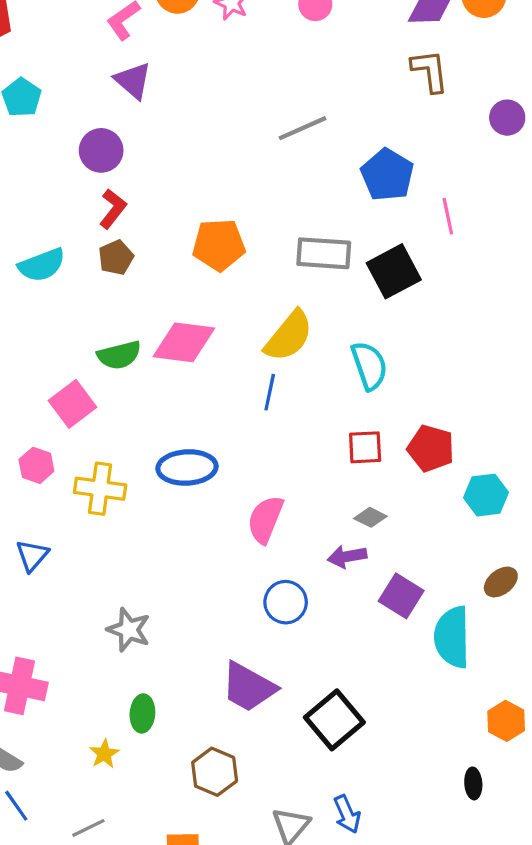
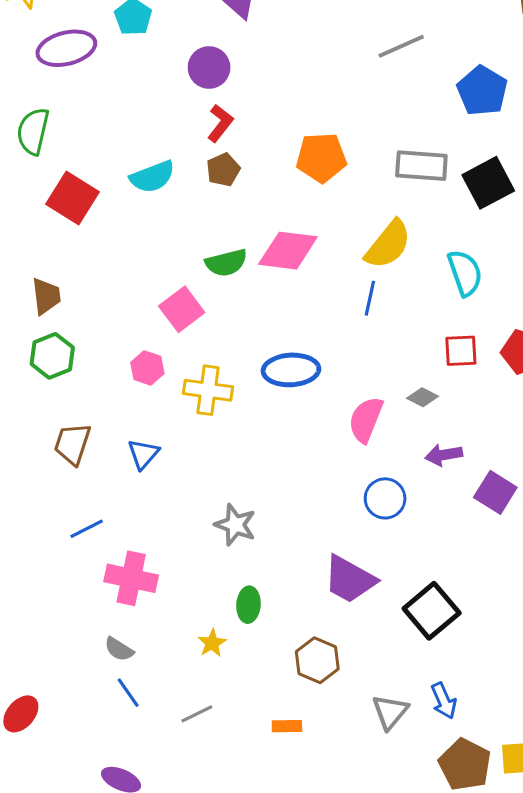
gray diamond: (370, 517) -> (422, 397), moved

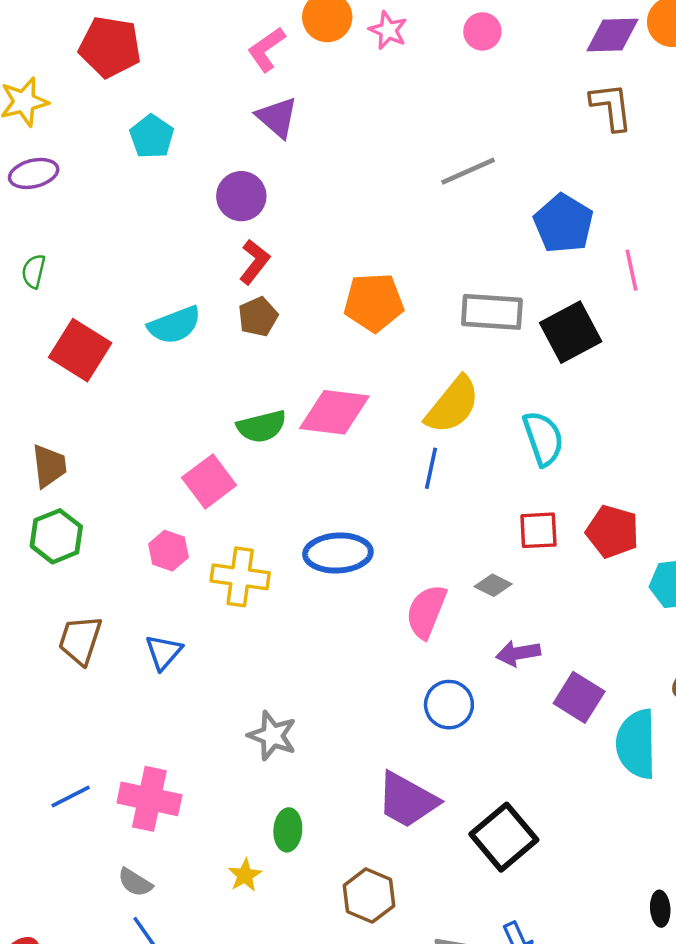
purple ellipse: (66, 48) -> (34, 173), moved, size x0.7
green semicircle: (33, 131) -> (34, 271), size x0.6
blue line: (87, 529) -> (71, 796), moved

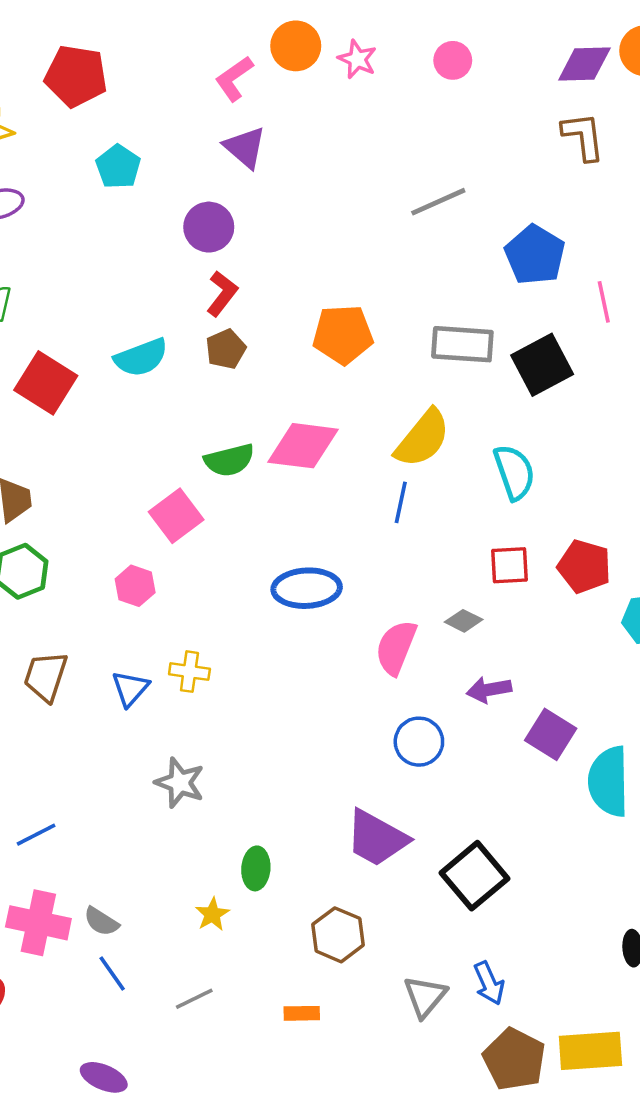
yellow cross: (240, 577) -> (189, 672), moved, size x0.7
gray star: (272, 736) -> (180, 783), moved
pink cross: (149, 799) -> (38, 923), moved

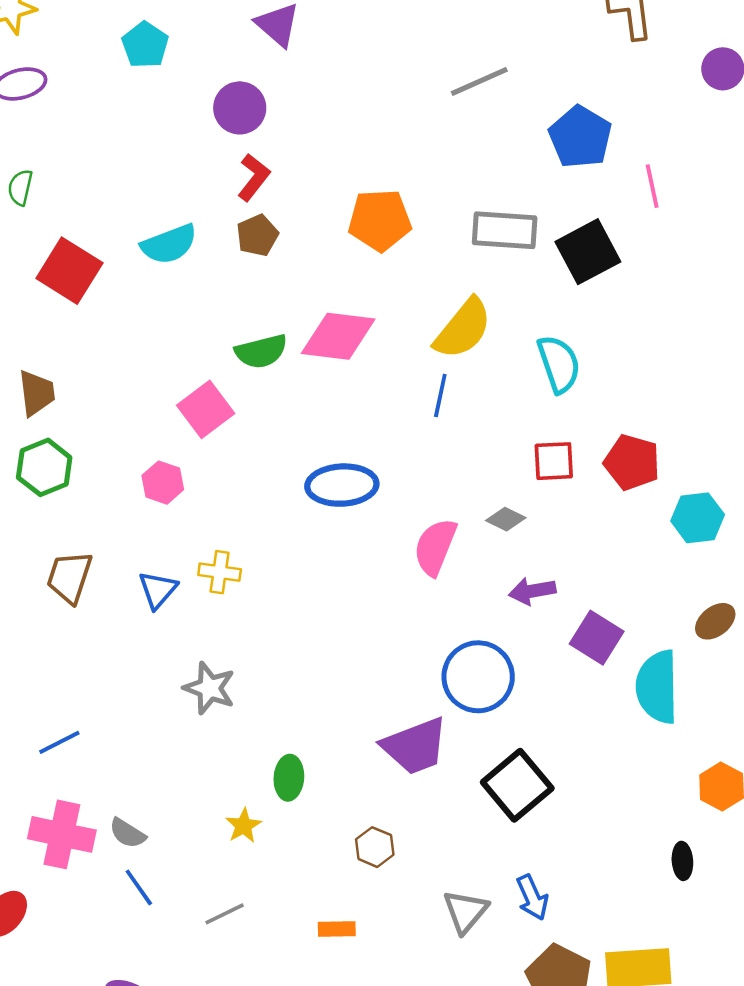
blue circle: (419, 742) -> (478, 677), moved, size x1.4
purple trapezoid: (377, 838) -> (415, 746), turned -50
brown hexagon: (338, 935) -> (375, 847), size x0.7

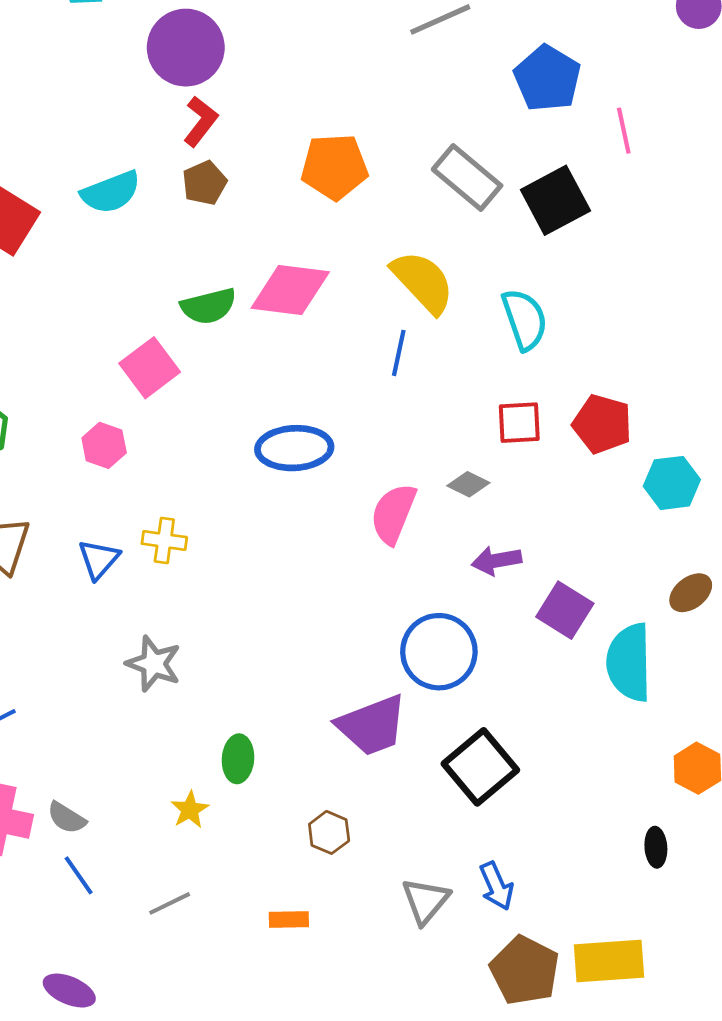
purple circle: (240, 108) -> (186, 48), size x1.4
gray rectangle: (505, 230) -> (467, 178), turned 36
yellow semicircle: (463, 329) -> (423, 282), turned -82

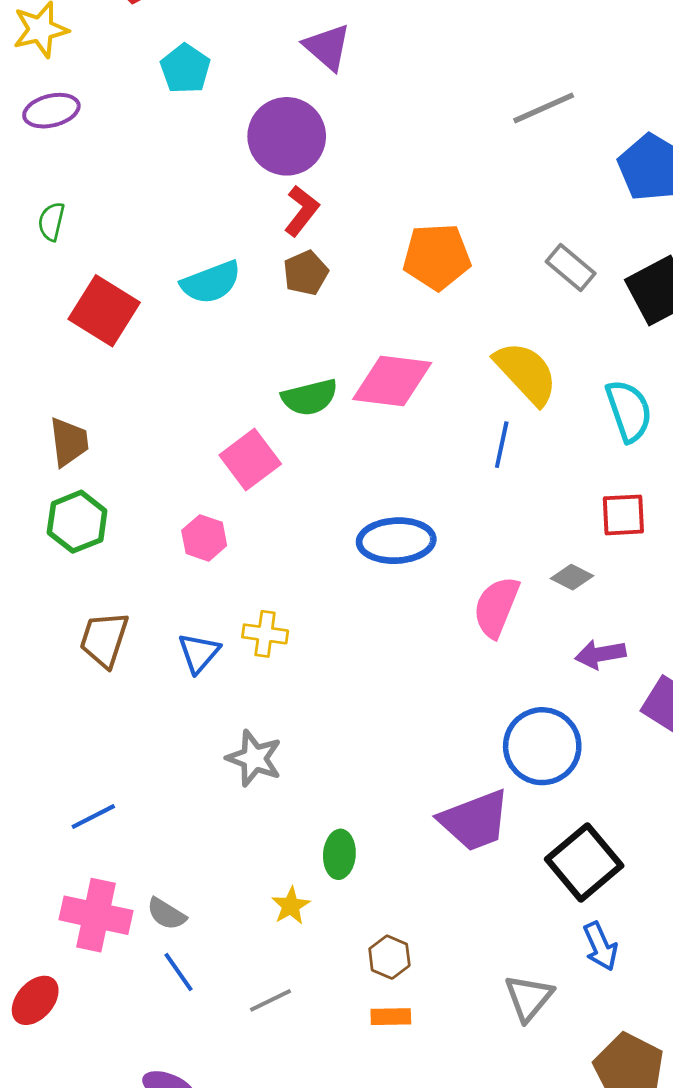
gray rectangle: (467, 178) -> (571, 267), size x0.7
brown hexagon: (329, 832) -> (389, 957), moved
blue arrow: (496, 886) -> (600, 946), moved

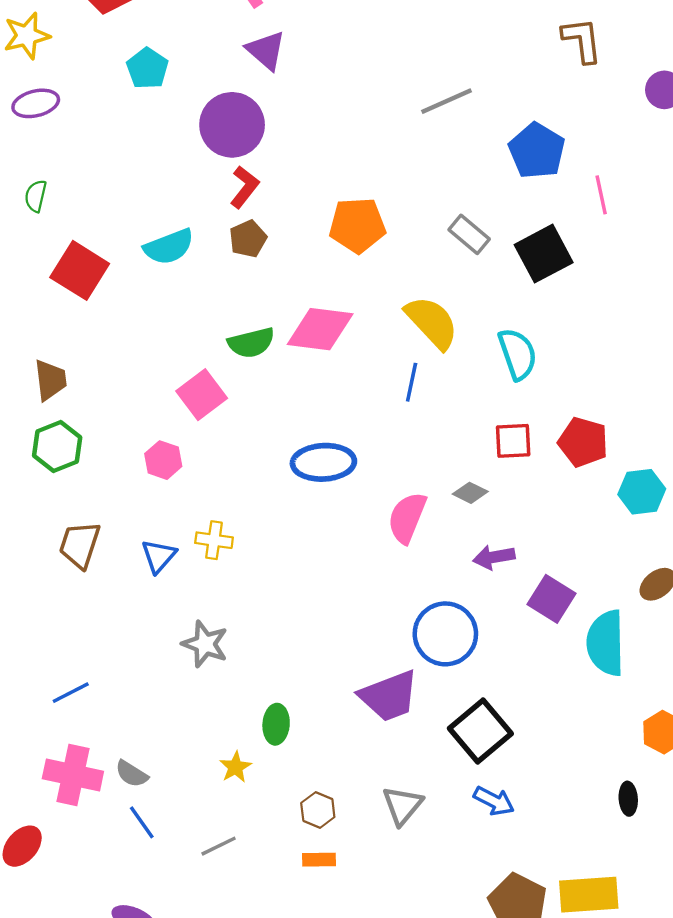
blue arrow: (600, 946) -> (494, 801), turned -39
gray triangle: (529, 998) -> (402, 805), moved

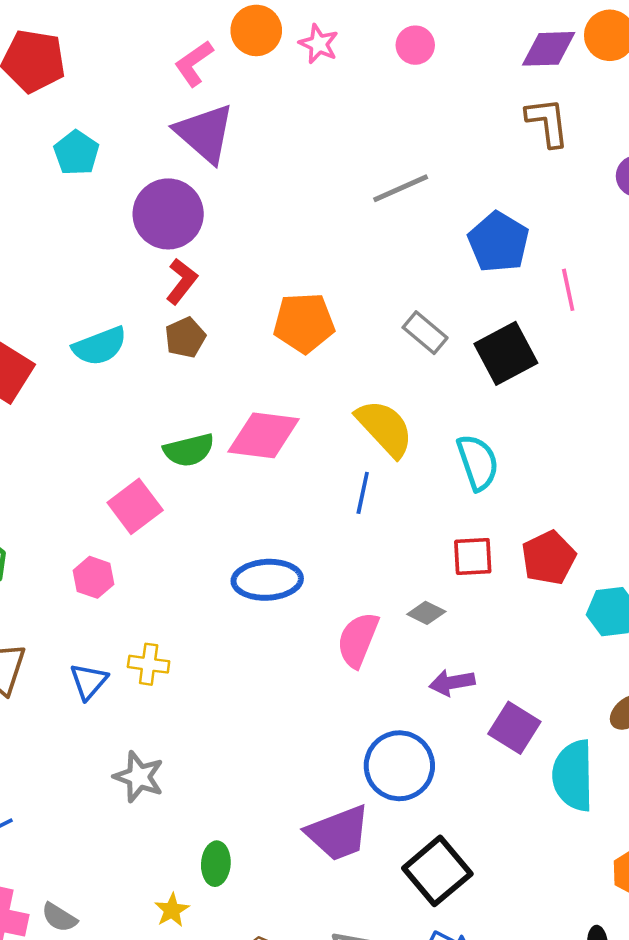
purple triangle: (266, 50) -> (205, 133), size x1.4
red pentagon: (583, 442) -> (549, 558), turned 30

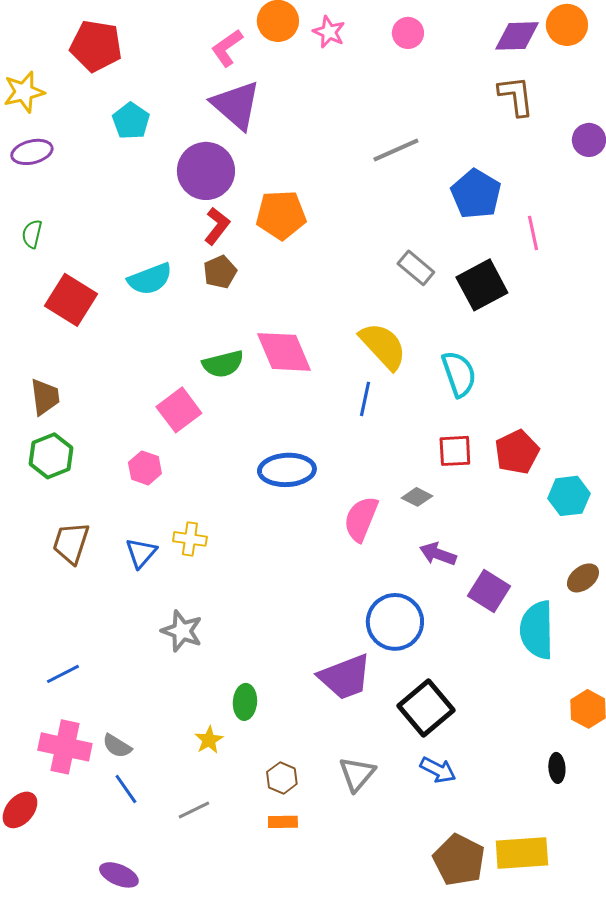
orange pentagon: (304, 323) -> (281, 215), moved
pink diamond: (264, 435) -> (284, 352), turned 60
purple arrow: (452, 683) -> (438, 554), turned 30

